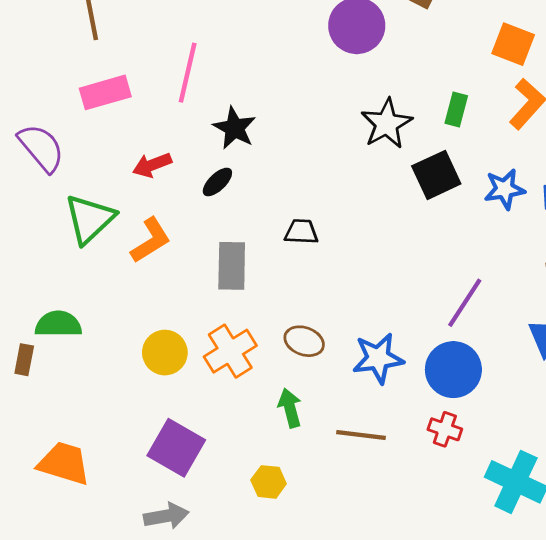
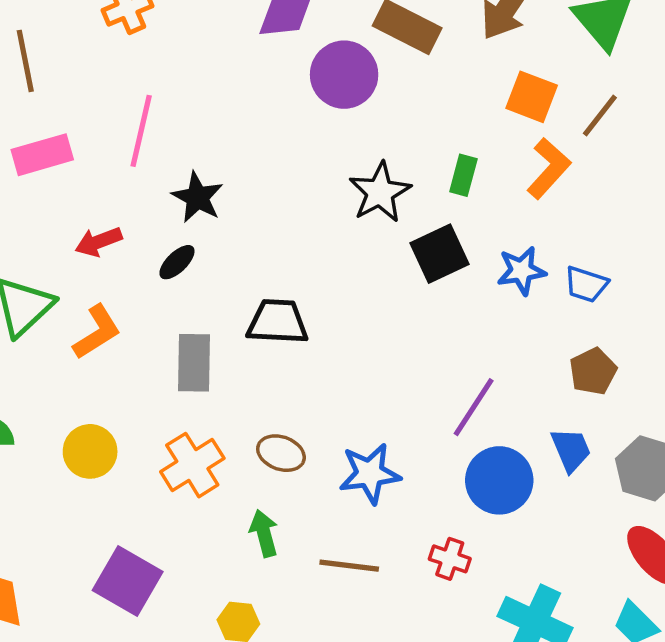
black trapezoid: (301, 232) -> (278, 322), size x1.5
yellow circle: (165, 353) -> (90, 451), moved
blue circle: (453, 370) -> (499, 480), moved

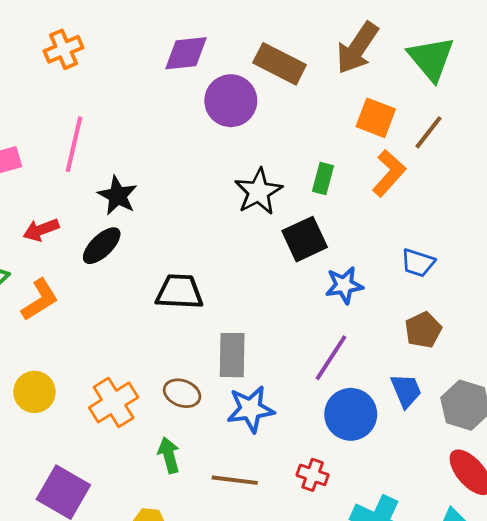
black ellipse: (177, 262) -> (102, 246), size x1.4
blue star: (521, 271) -> (344, 285), moved
gray rectangle: (194, 363) -> (232, 355), moved

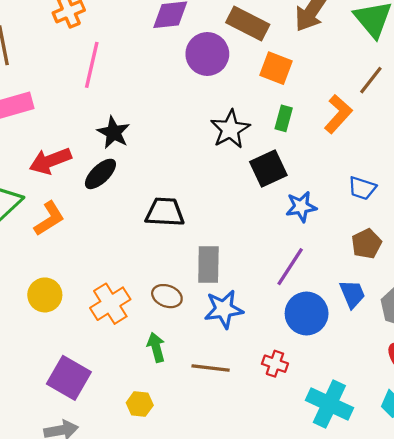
orange square: (376, 118) -> (276, 68), moved
pink line: (74, 144) -> (92, 65), moved
red arrow: (41, 230) -> (50, 161), size x1.4

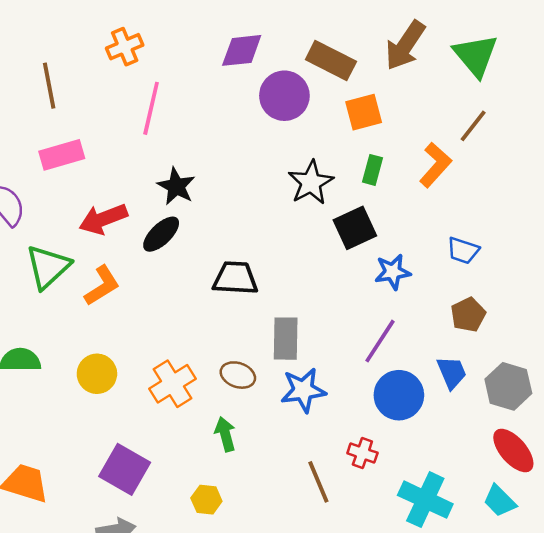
orange square: (276, 68) -> (364, 112), turned -36
brown line: (211, 368) -> (318, 482), moved, turned 60

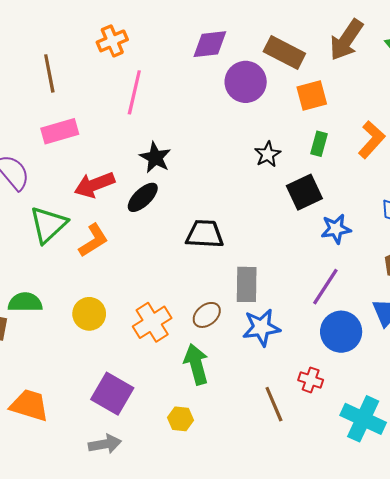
black star: (311, 183) -> (268, 154), size x0.7
brown ellipse: (238, 375) -> (207, 315), turned -60
green arrow: (225, 434) -> (196, 364), size x1.4

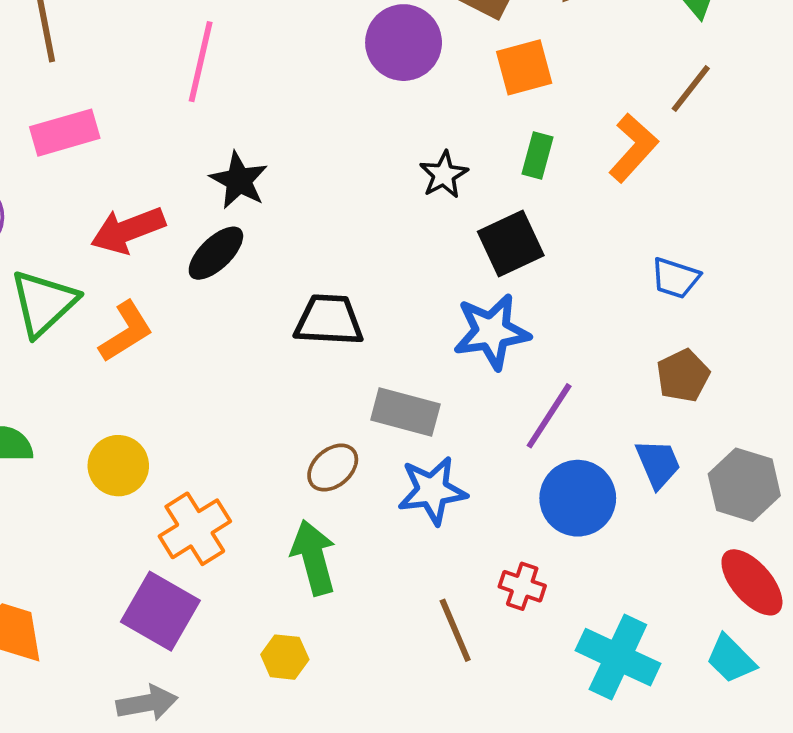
blue star: (336, 229) -> (492, 332), moved, size x1.4
gray rectangle: (247, 284) -> (405, 412), turned -76
orange cross: (152, 322) -> (195, 529), moved

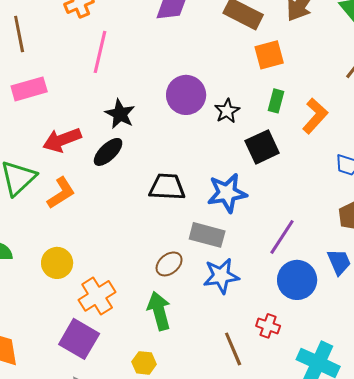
purple circle: (404, 43) -> (186, 95), moved
orange L-shape: (633, 148) -> (315, 116), moved
blue star: (492, 332) -> (227, 193), moved

